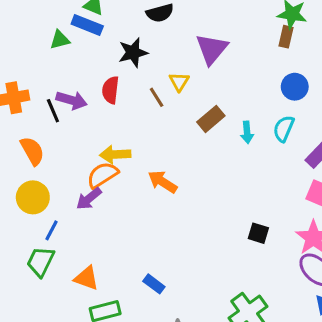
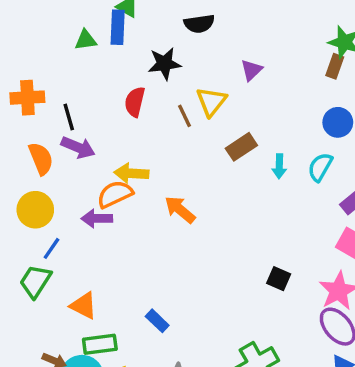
blue rectangle: (87, 25) -> (118, 27), turned 64
purple triangle: (212, 49) -> (251, 70), size x0.6
yellow triangle: (179, 82) -> (211, 102), size x1.4
purple arrow: (72, 100) -> (78, 147), moved
purple arrow: (89, 199) -> (97, 218), turned 32

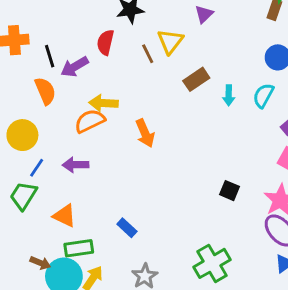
purple arrow: (78, 147) -> (75, 67), moved, turned 128
orange semicircle: (41, 159) -> (45, 91), moved
orange arrow: (180, 210) -> (145, 133), turned -152
purple arrow: (97, 218) -> (76, 165), moved

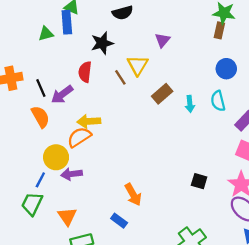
cyan semicircle: (263, 96) -> (218, 101), turned -36
orange arrow: (145, 133) -> (133, 195), moved
yellow circle: (22, 135) -> (56, 157), moved
orange triangle: (64, 216) -> (67, 216), turned 36

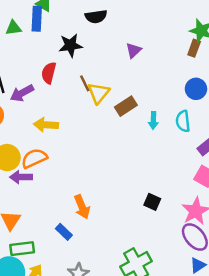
yellow triangle: (138, 65) -> (99, 93), moved
orange semicircle: (79, 137) -> (34, 158), moved

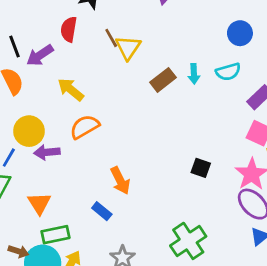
brown rectangle: (126, 106) -> (163, 80), moved
cyan semicircle: (183, 121) -> (228, 72), turned -95
yellow arrow: (46, 125) -> (71, 89), turned 40
orange semicircle: (34, 158) -> (85, 127), moved

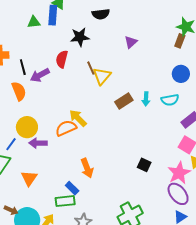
yellow arrow: (71, 89) -> (78, 118), moved
green rectangle: (55, 235) -> (65, 201), moved

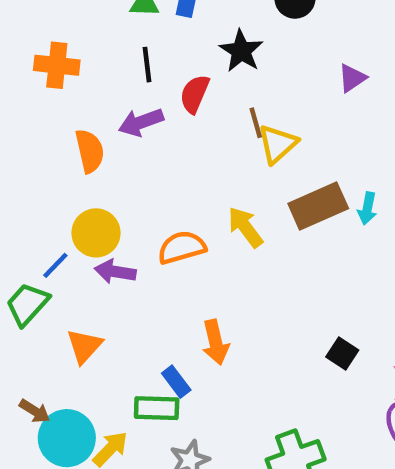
black star: (80, 37) -> (241, 51), turned 30
black line: (23, 67) -> (147, 65), moved
brown rectangle: (124, 101) -> (318, 206), size x1.4
yellow arrow: (78, 118) -> (245, 227), moved

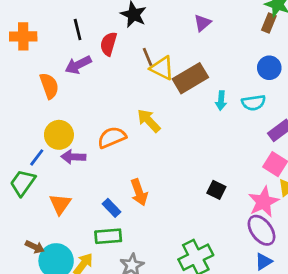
yellow triangle: (278, 144) -> (162, 68), turned -45
brown rectangle: (318, 206) -> (190, 78), moved
blue rectangle: (176, 382) -> (112, 208), moved

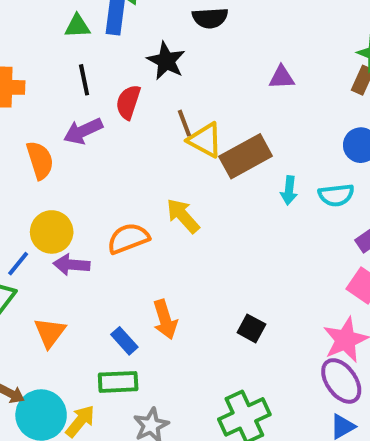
purple triangle: (202, 23) -> (282, 77), moved, turned 36
black square: (216, 190) -> (251, 328), moved

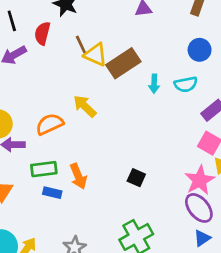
blue rectangle: (124, 341) -> (52, 193), turned -30
green rectangle: (118, 382) -> (44, 169), moved

